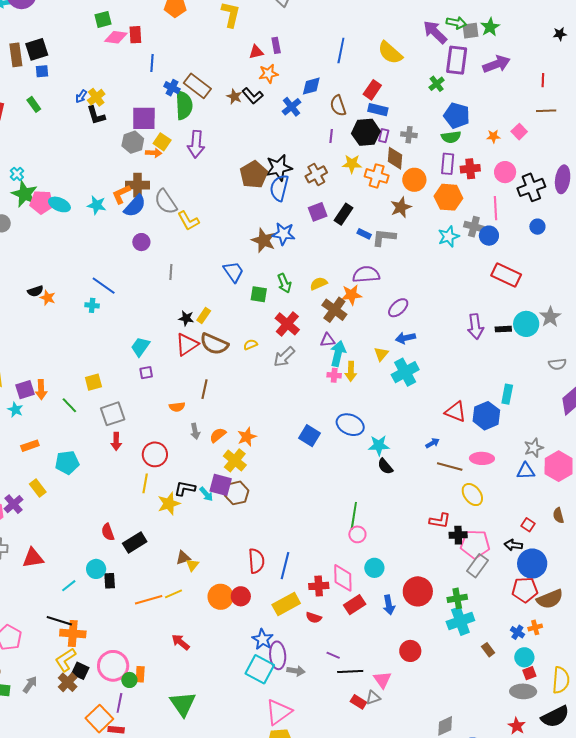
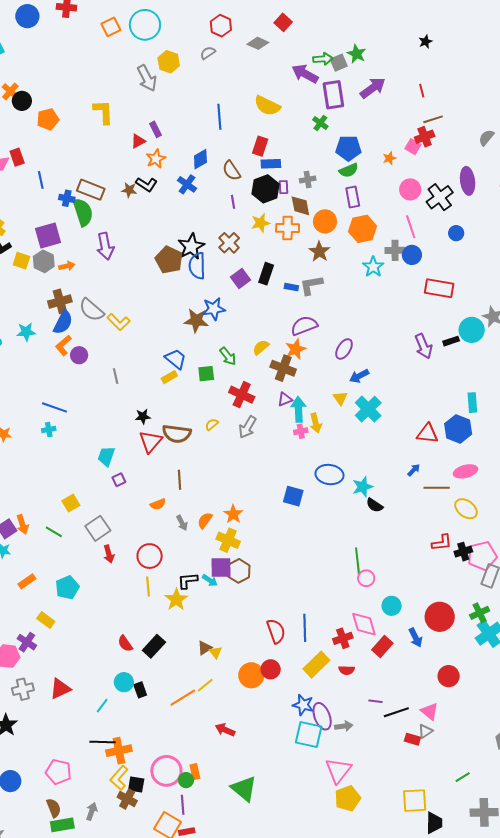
yellow square: (162, 142) -> (21, 261), moved
red cross: (470, 169) -> (425, 137), moved
orange L-shape: (121, 194) -> (63, 345), moved
yellow rectangle: (204, 315) -> (169, 377), moved, turned 42

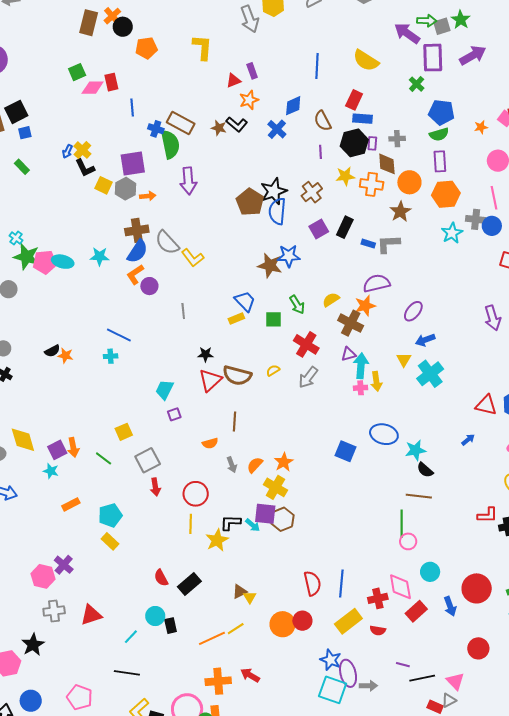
brown line: (437, 488) -> (419, 496), moved
yellow rectangle: (46, 620) -> (110, 541), moved
orange cross: (119, 751) -> (218, 681), moved

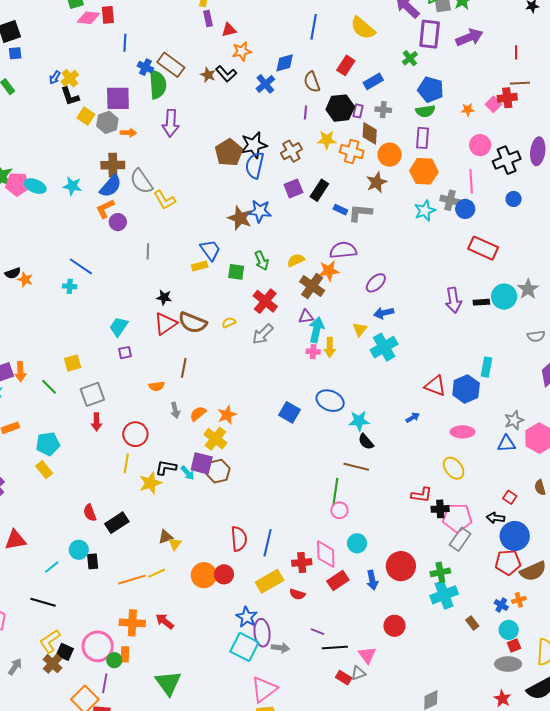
purple rectangle: (252, 71) -> (208, 18), moved
blue rectangle: (363, 119) -> (373, 81), moved, turned -42

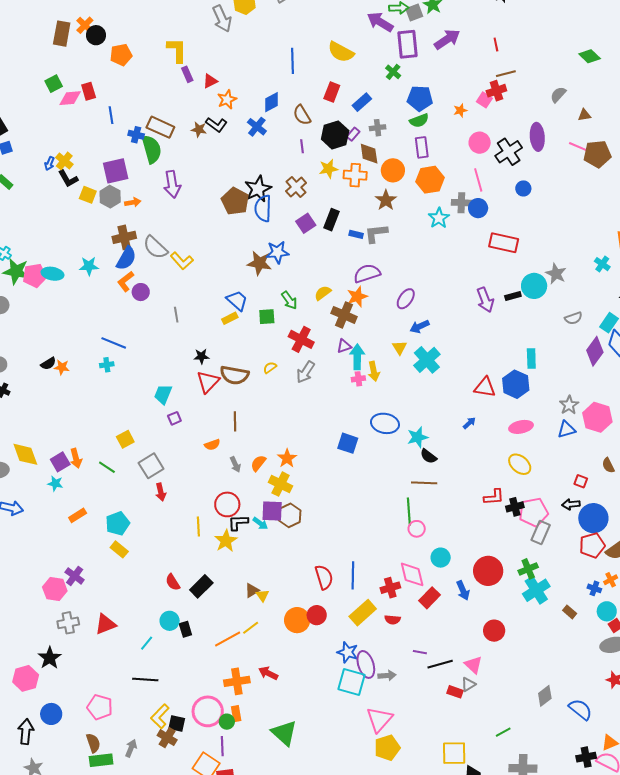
purple rectangle: (358, 111) -> (353, 134), turned 40
red circle: (135, 434) -> (227, 504), moved

